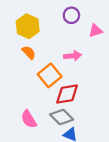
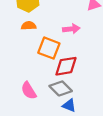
orange semicircle: (29, 52) -> (29, 26), turned -48
orange square: (50, 75) -> (49, 48), turned -30

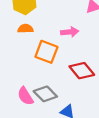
red diamond: (66, 66) -> (82, 71), moved, turned 60
gray diamond: (61, 88) -> (45, 94), moved

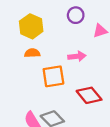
orange square: (46, 52) -> (53, 76), turned -30

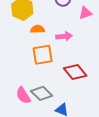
orange semicircle: (32, 53) -> (38, 29), moved

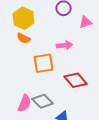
orange semicircle: (38, 29) -> (24, 38), moved, turned -152
pink semicircle: (23, 95) -> (25, 103), turned -126

